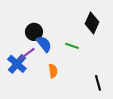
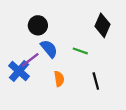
black circle: (34, 32) -> (38, 25), moved
black line: (98, 83) -> (96, 81), moved

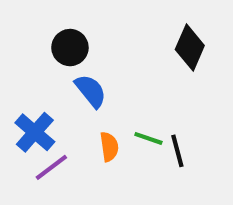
green line: (80, 51) -> (148, 138), moved
purple line: (30, 60) -> (51, 167), moved

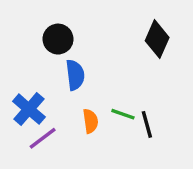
blue semicircle: (91, 91) -> (75, 75), turned 32

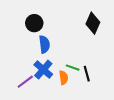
blue cross: (29, 109) -> (43, 70), moved
orange semicircle: (90, 121) -> (64, 78), moved

